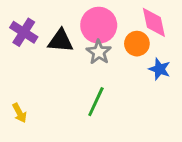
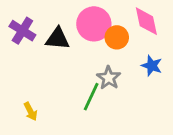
orange circle: (137, 44) -> (117, 37), moved
gray star: (99, 52) -> (109, 78), moved
yellow arrow: (20, 113) -> (31, 111), moved

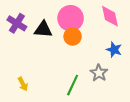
orange circle: (117, 37) -> (73, 36), moved
gray star: (109, 78) -> (99, 73), moved
green line: (91, 97) -> (73, 85), moved

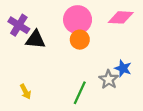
pink diamond: (110, 16) -> (121, 17), turned -75
black triangle: (43, 29) -> (35, 40), moved
blue star: (114, 50) -> (123, 68), moved

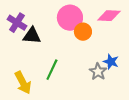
orange circle: (80, 40) -> (83, 32), moved
yellow arrow: (25, 92) -> (23, 83), size x1.6
green line: (80, 93) -> (52, 70), moved

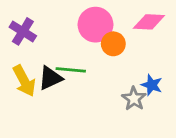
black triangle: (32, 36) -> (50, 78), moved, turned -30
green line: (52, 70) -> (71, 70), moved, turned 70
yellow arrow: (23, 83) -> (24, 81), moved

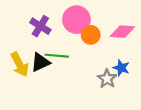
pink diamond: (149, 22) -> (122, 32), moved
purple cross: (23, 31) -> (40, 26), moved

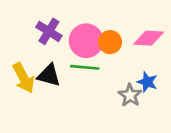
pink circle: (76, 20) -> (86, 41), moved
green line: (57, 56) -> (85, 67), moved
black triangle: (40, 62) -> (49, 75), turned 40

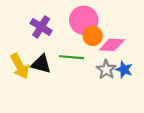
pink diamond: (149, 38) -> (112, 45), moved
pink circle: (86, 41) -> (84, 20), moved
gray star: (130, 95) -> (106, 70), moved

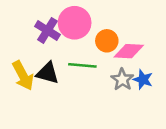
pink circle: (84, 20) -> (75, 23), moved

